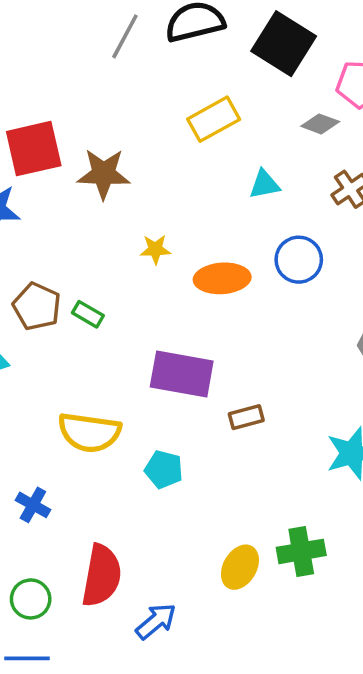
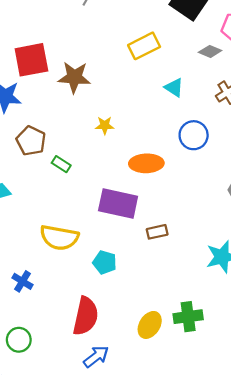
cyan triangle: (264, 184) -> (174, 88), turned 42
orange ellipse: (222, 278) -> (146, 163), moved
brown pentagon: (37, 306) -> (31, 141), moved
red semicircle: (102, 576) -> (86, 316), moved

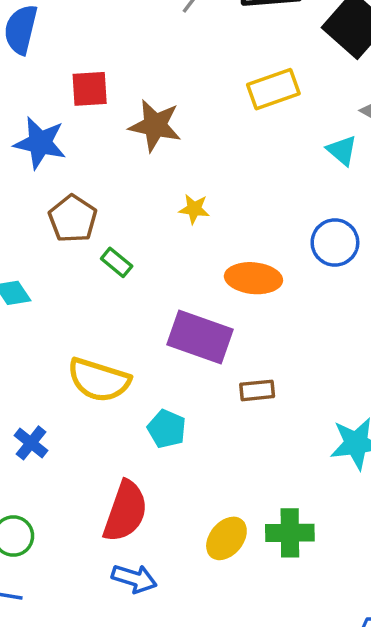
red square: (31, 60) -> (90, 89), size x0.7
cyan triangle: (174, 88) -> (342, 150), moved
blue arrow: (96, 357) -> (134, 579), turned 48

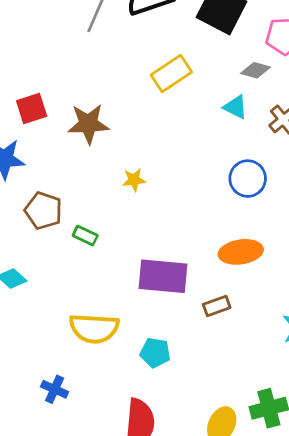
orange ellipse: (253, 278) -> (241, 252), moved

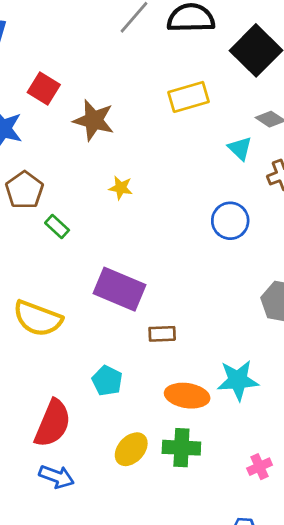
red square: (32, 109) -> (44, 88), turned 32
orange ellipse: (241, 252) -> (187, 396), moved
cyan pentagon: (155, 353) -> (107, 381), moved

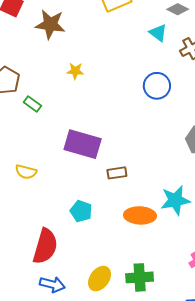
yellow semicircle: (38, 318) -> (26, 172), size x0.6
green cross: (181, 448) -> (140, 277), moved
yellow ellipse: (131, 449) -> (100, 279), moved

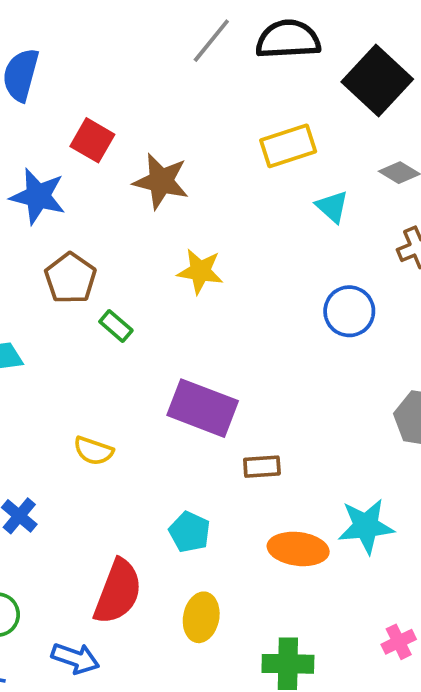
cyan triangle: (158, 33) -> (332, 207), moved
yellow star: (75, 71) -> (200, 271), size x1.4
yellow ellipse: (100, 279) -> (201, 617), moved, turned -30
blue arrow: (52, 284) -> (75, 658), moved

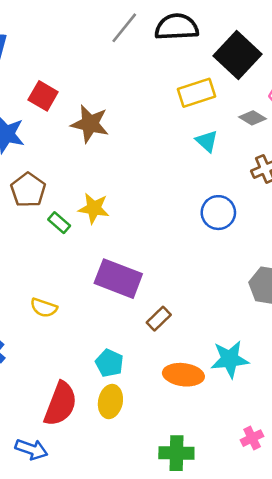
yellow rectangle: (288, 146) -> (196, 93), moved
yellow star: (200, 271) -> (94, 208), moved
brown rectangle: (262, 467) -> (159, 319), turned -40
yellow ellipse: (201, 617) -> (110, 401), moved

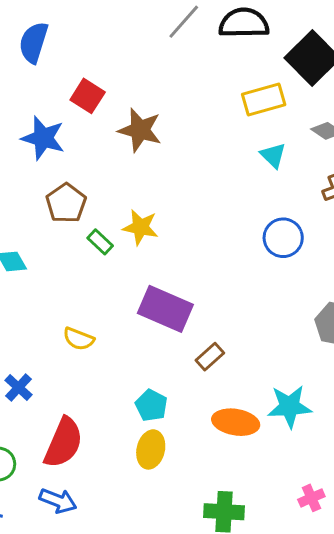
red semicircle: (60, 404) -> (63, 443), moved

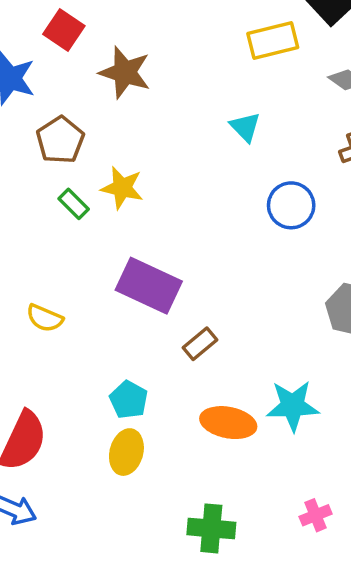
cyan triangle: (273, 155) -> (245, 127), moved
brown pentagon: (66, 203) -> (60, 140), moved

